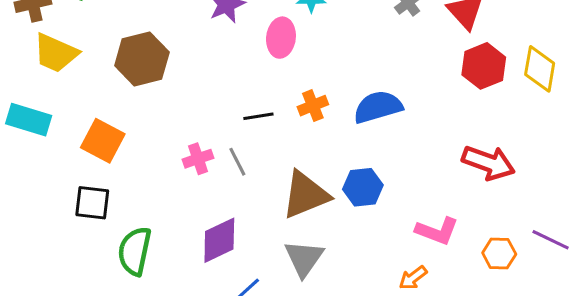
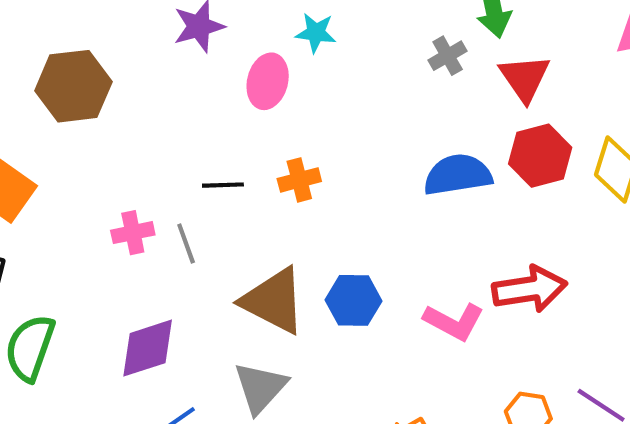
blue semicircle: (378, 107) -> (458, 175), moved
red arrow: (488, 163) -> (530, 289), turned -36
brown triangle: (305, 195) -> (274, 301), turned 42
pink L-shape: (437, 231) -> (454, 321), moved

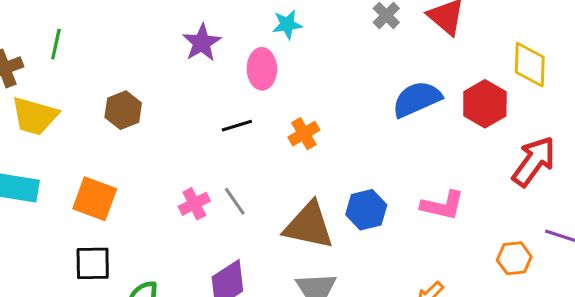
brown hexagon: (73, 86) -> (123, 110), size x0.7
red hexagon: (540, 156) -> (485, 104), moved
black line: (223, 185) -> (237, 126), moved
red arrow: (530, 289) -> (534, 161), moved, turned -30

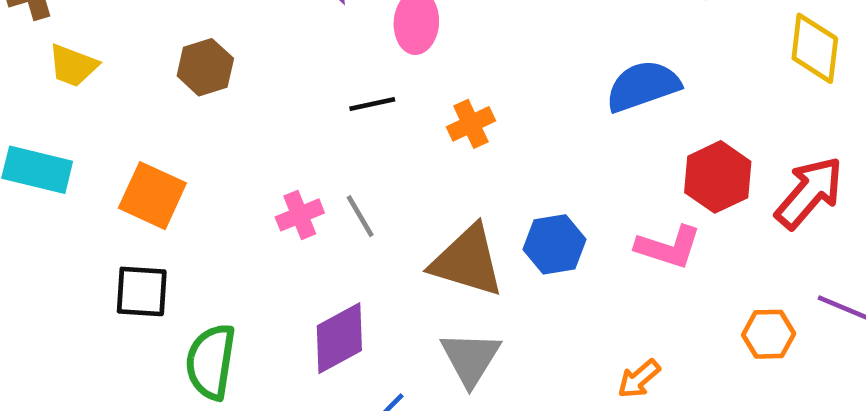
red hexagon: (485, 104) -> (718, 177), moved
yellow trapezoid: (35, 116) -> (73, 66), size x0.7

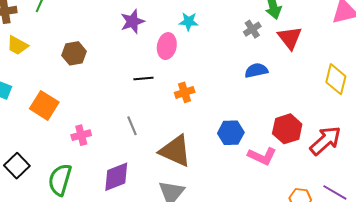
blue semicircle: (643, 86) -> (256, 70), moved, size x0.7
pink cross: (300, 215) -> (81, 135), moved
blue hexagon: (554, 244) -> (231, 133), moved
black square: (142, 291) -> (17, 166), moved, turned 35

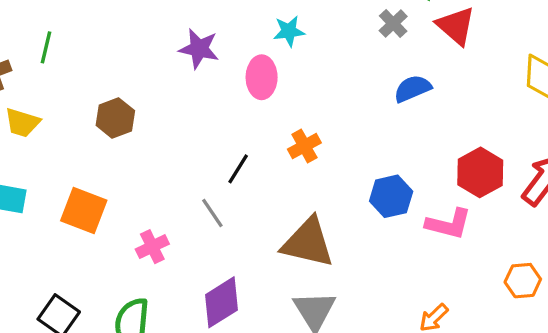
purple star: (132, 22) -> (199, 49), turned -30
black line: (143, 78) -> (238, 169), moved, turned -42
gray line: (132, 126) -> (212, 213), moved

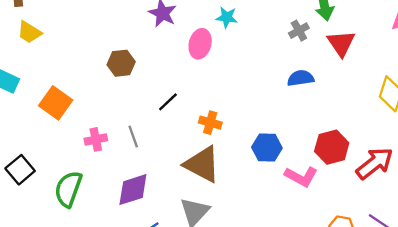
brown hexagon: (115, 118) -> (121, 63), moved
orange cross: (304, 146) -> (210, 123), moved, turned 30
gray line: (212, 213) -> (133, 136), moved

